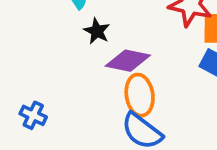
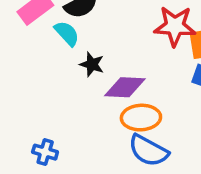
orange ellipse: (140, 95) -> (141, 118), turned -75

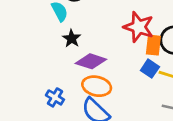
blue cross: (45, 152) -> (55, 97), moved

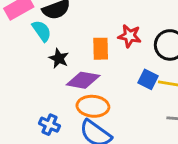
red star: (139, 27) -> (130, 36), size x0.7
orange rectangle: (153, 45) -> (101, 49), moved

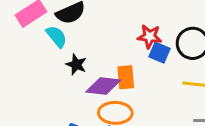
orange rectangle: (101, 49) -> (126, 77), moved
blue square: (148, 79) -> (160, 53), moved

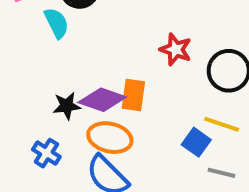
blue square: (160, 53) -> (196, 142), moved
black star: (76, 64) -> (67, 106), moved, turned 30

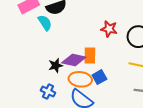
blue square: (196, 142) -> (99, 77), moved, turned 32

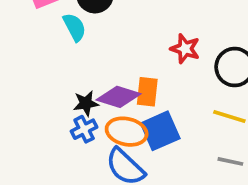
blue square: (99, 77) -> (160, 131), size x1.5
blue cross: (48, 92) -> (84, 129), moved, turned 32

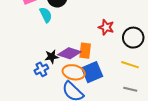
blue cross: (84, 129) -> (41, 69), moved

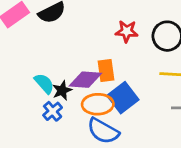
cyan semicircle: (46, 15) -> (44, 83), moved

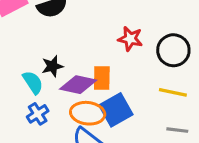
black star: (62, 90) -> (52, 66), moved

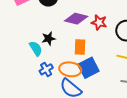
purple diamond: (78, 85) -> (76, 19), moved
blue cross: (38, 114) -> (46, 69), moved

